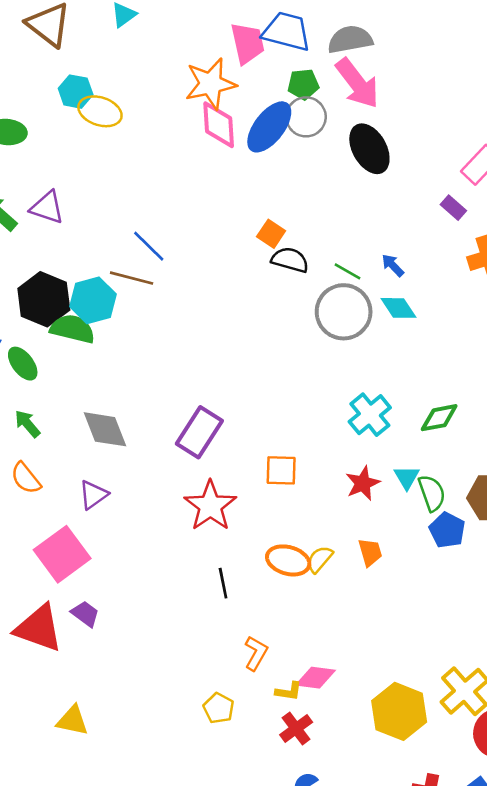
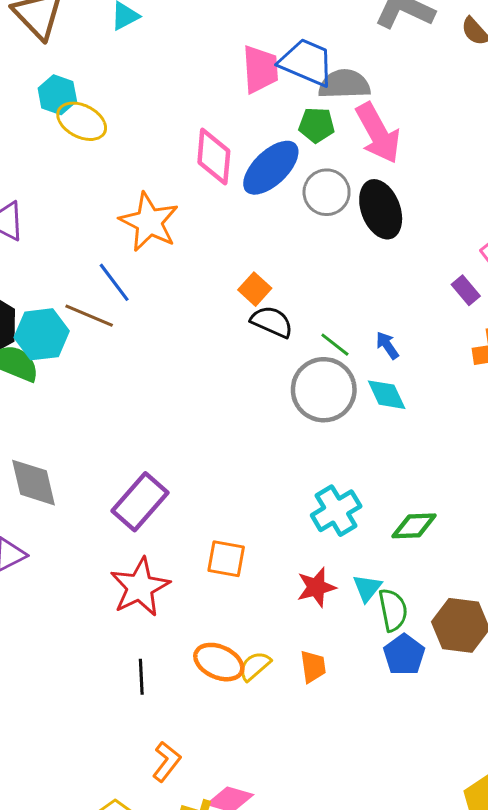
gray semicircle: (350, 39) -> (344, 84), moved
orange star: (211, 84) -> (149, 222), moved, turned 30
gray circle: (306, 117) -> (327, 192), moved

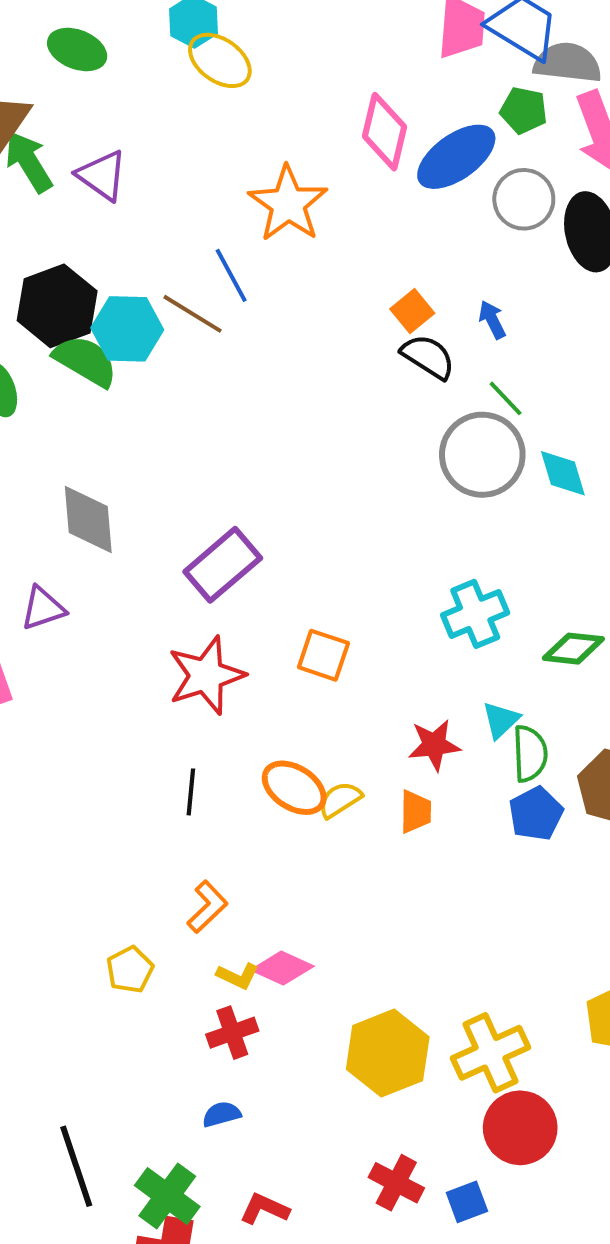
blue arrow: (387, 345) -> (492, 320), moved
red star: (316, 587) -> (434, 745), moved

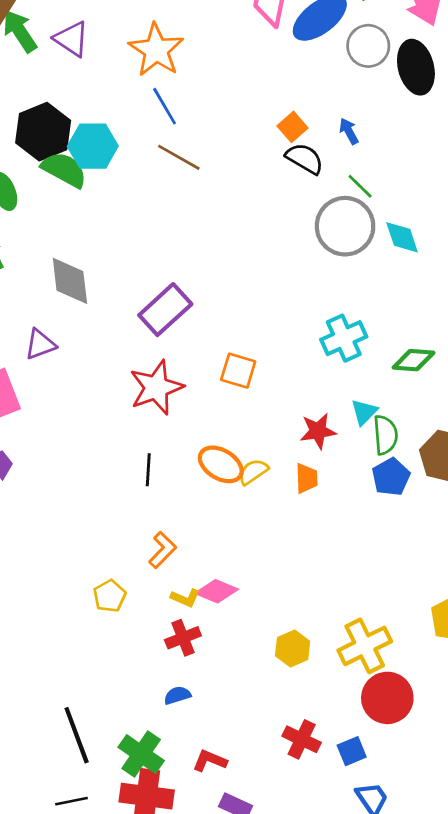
orange star: (288, 204) -> (156, 50), moved
brown line: (192, 314) -> (179, 157), moved
yellow hexagon: (388, 1053) -> (293, 648), size x0.6

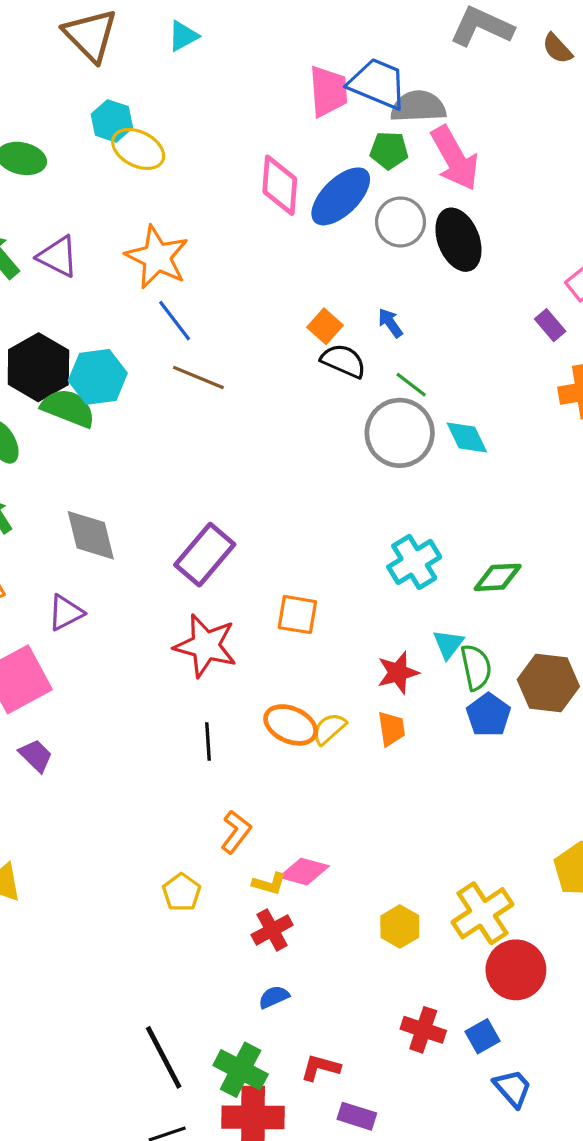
red star: (156, 388) -> (205, 646), turned -30

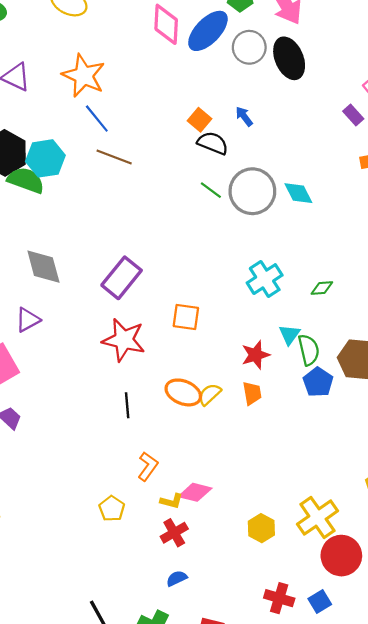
green line: (411, 385) -> (211, 190), moved
green diamond: (498, 577) -> (322, 288), size x0.7

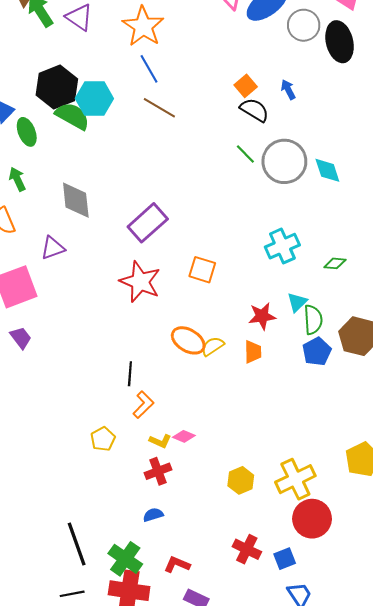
black line: (127, 405) -> (130, 374), moved
pink diamond: (195, 492) -> (184, 436), size x0.7

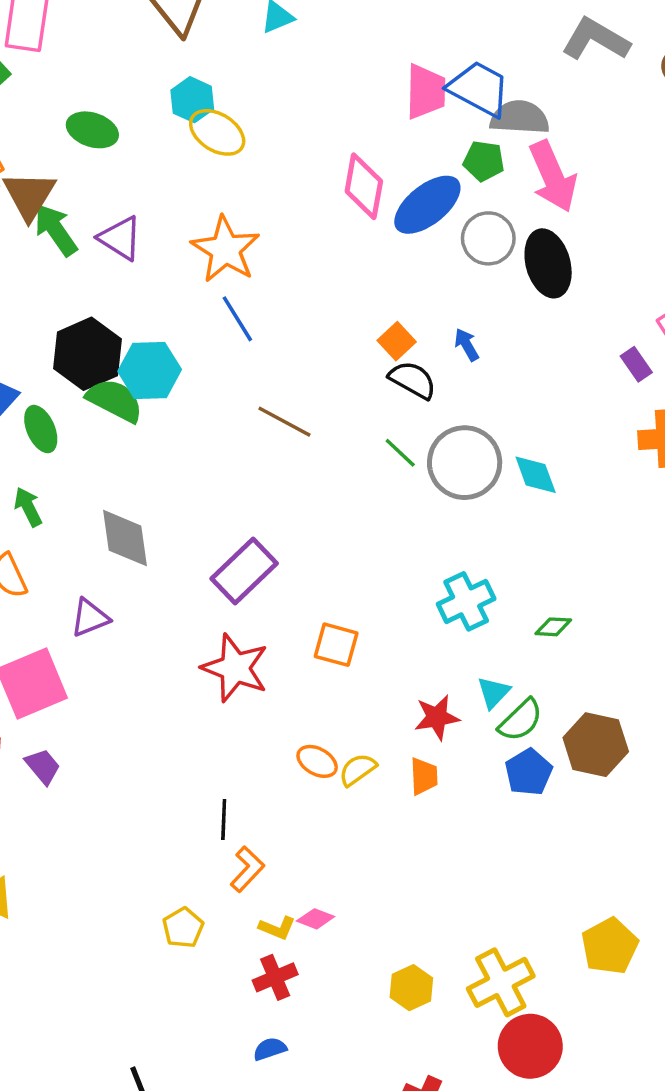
brown line: (159, 108) -> (284, 422), moved
green semicircle: (313, 320) -> (521, 720), turned 52
orange ellipse: (188, 340) -> (317, 761), size x0.7

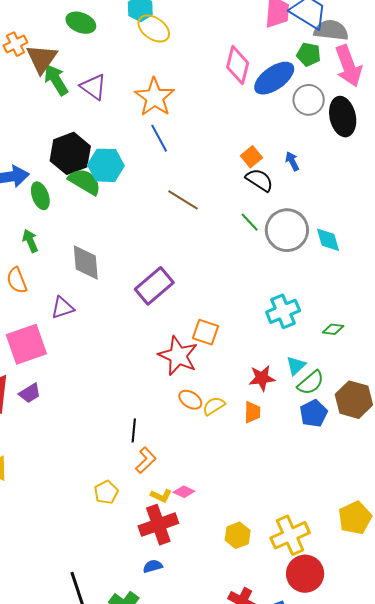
red star: (235, 668) -> (178, 356), moved
purple trapezoid: (43, 766) -> (30, 393), turned 95
red cross: (275, 977) -> (158, 525), size x1.5

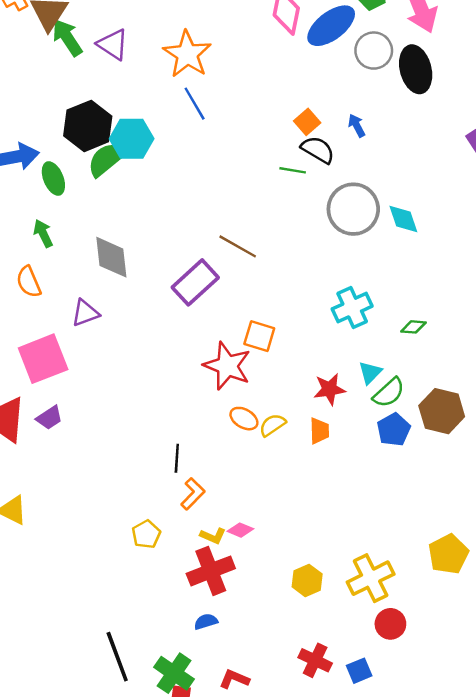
green semicircle: (85, 182) -> (106, 159), turned -68
brown line: (183, 200) -> (238, 246), moved
green line: (250, 222) -> (293, 170), moved, turned -35
red circle: (305, 574) -> (390, 624), size x0.7

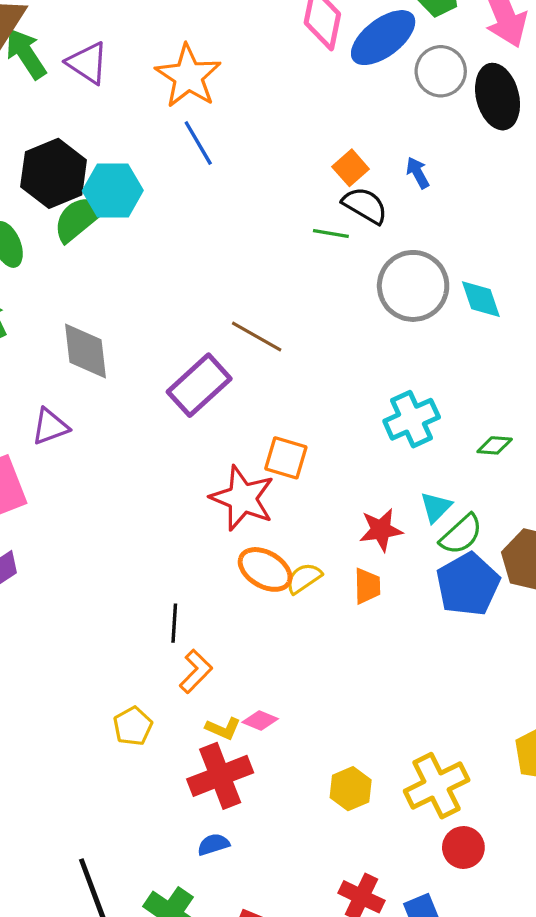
orange ellipse: (244, 419) -> (265, 569), size x1.4
blue pentagon: (394, 430) -> (468, 584), size x1.4

